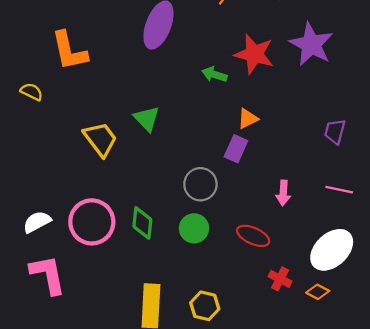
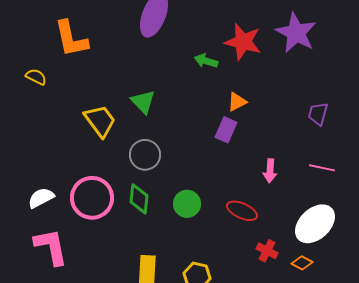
gray circle: (200, 184) -> (145, 155), moved

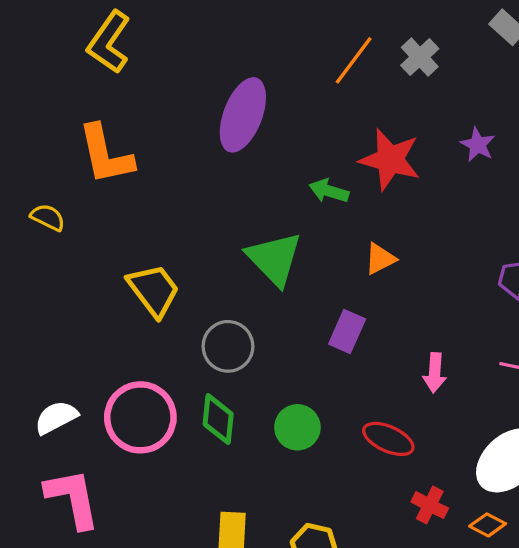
purple star: (296, 33) -> (478, 145), size x0.5
green triangle: (143, 102) -> (274, 259), moved, size x1.4
purple rectangle: (226, 130) -> (347, 331), moved

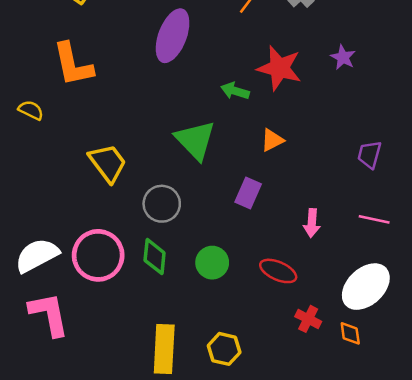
white semicircle: (56, 417) -> (37, 255), size x1.4
orange diamond: (488, 525) -> (350, 333), turned 55

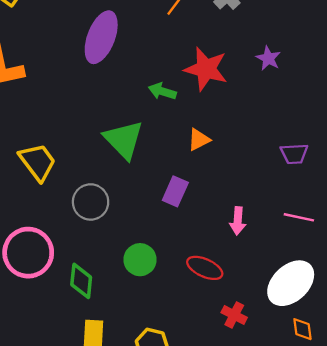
purple trapezoid: (369, 155) -> (294, 154), turned -108
green diamond: (155, 257) -> (81, 281), moved
orange diamond: (350, 333) -> (302, 329), moved

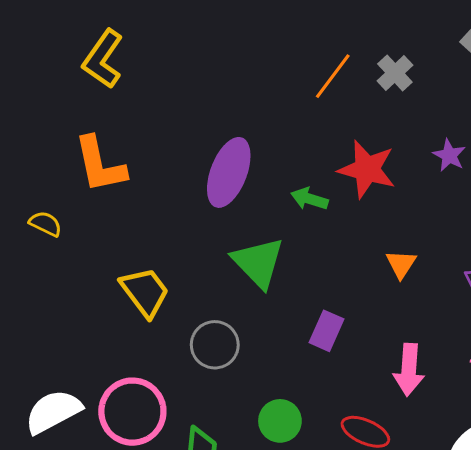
purple ellipse: (101, 37) -> (229, 172), moved
orange triangle: (199, 140) -> (401, 264), moved, turned -30
pink arrow: (238, 221) -> (409, 370), size x1.4

